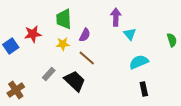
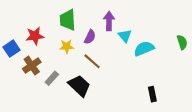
purple arrow: (116, 17) -> (109, 21), moved
cyan triangle: (130, 34) -> (125, 36), moved
cyan semicircle: (139, 62) -> (144, 49), moved
brown cross: (16, 90) -> (32, 66), moved

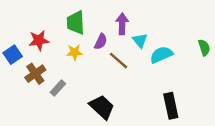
brown line: (92, 61) -> (119, 61), moved
black trapezoid: (79, 86) -> (102, 107), moved
black rectangle: (152, 94) -> (171, 106), size x1.5

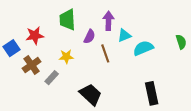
cyan triangle: (140, 40) -> (124, 35), turned 48
yellow star: (75, 52) -> (66, 57), moved
brown line: (119, 61) -> (105, 53), turned 30

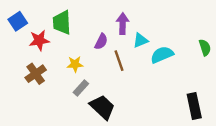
green trapezoid: (67, 20) -> (62, 22), moved
blue square: (12, 48) -> (18, 21), moved
gray rectangle: (52, 78) -> (81, 88), moved
black rectangle: (152, 93) -> (194, 106), moved

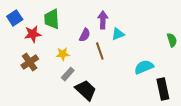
cyan semicircle: (162, 55) -> (144, 67), moved

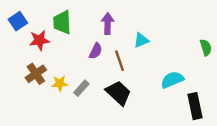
purple arrow: (103, 20) -> (108, 24), moved
purple semicircle: (85, 35) -> (96, 51), moved
yellow star: (63, 54) -> (60, 83), moved
black trapezoid: (86, 90) -> (118, 93), moved

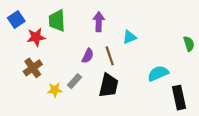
purple semicircle: (96, 51) -> (88, 56), moved
yellow star: (60, 83) -> (55, 90), moved
black trapezoid: (118, 93) -> (109, 85), turned 60

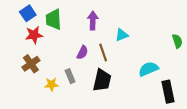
blue square: (16, 20) -> (28, 13), moved
gray rectangle: (75, 81) -> (70, 76), turned -64

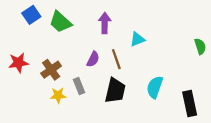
green trapezoid: (54, 19) -> (60, 22), turned -45
red star: (34, 35) -> (18, 63), moved
brown cross: (31, 64) -> (51, 70), moved
cyan semicircle: (148, 69) -> (155, 87), moved, turned -48

